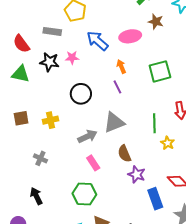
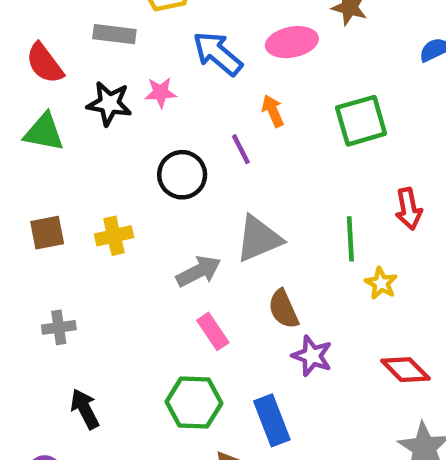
purple line: (117, 87) -> (241, 149), moved
gray cross: (40, 158) -> (59, 327), moved, turned -32
blue rectangle: (155, 199) -> (272, 420), moved

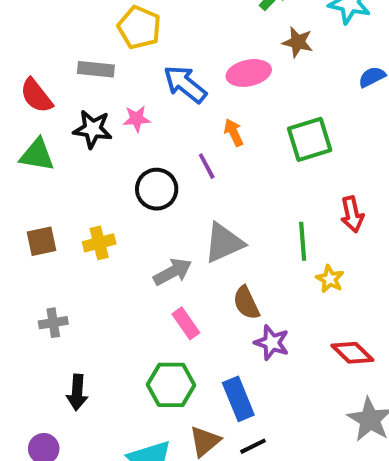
black arrow: (85, 409) -> (77, 392), turned -148

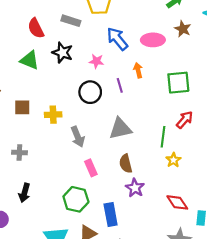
pink star: (137, 119) -> (96, 61), moved
red arrow: (352, 214) -> (185, 120), moved, turned -138
gray arrow: (173, 272) -> (78, 137), moved, turned 84

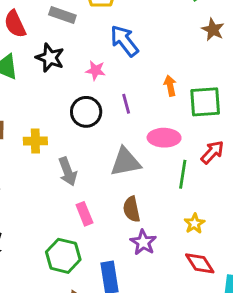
pink ellipse: (153, 40) -> (164, 138), moved
orange arrow: (138, 70) -> (170, 86), moved
yellow star: (173, 160) -> (194, 223), moved

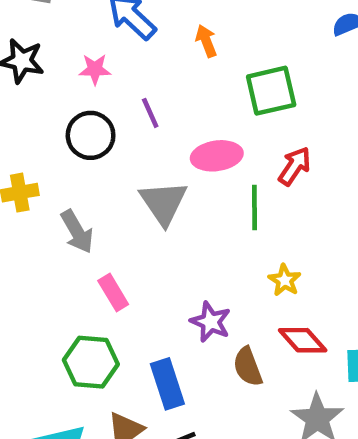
orange arrow: (170, 86) -> (206, 41), moved
gray triangle: (125, 162) -> (163, 203), turned -44
brown semicircle: (132, 209) -> (248, 367), moved

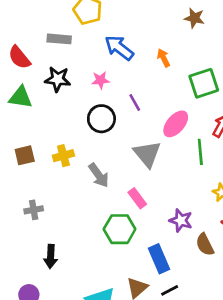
pink ellipse: (217, 156) -> (176, 124), turned -36
pink rectangle: (113, 293) -> (137, 198), moved
green hexagon: (91, 362) -> (120, 229), moved

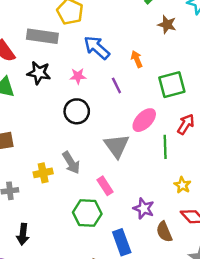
gray rectangle: (59, 39) -> (42, 36), size x1.4
purple line: (135, 103) -> (116, 85), moved
yellow cross: (63, 156) -> (43, 173), moved

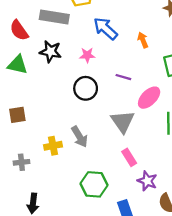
purple line: (116, 85) -> (123, 77), moved, turned -49
pink rectangle: (105, 186) -> (129, 157), moved

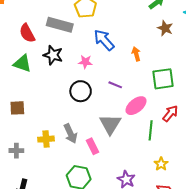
pink rectangle: (129, 157) -> (93, 146), moved

